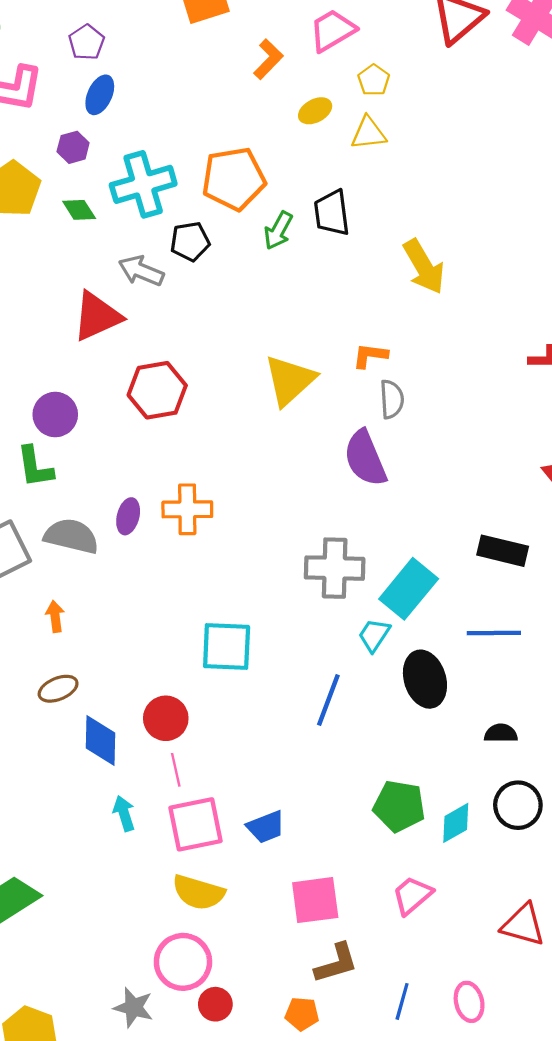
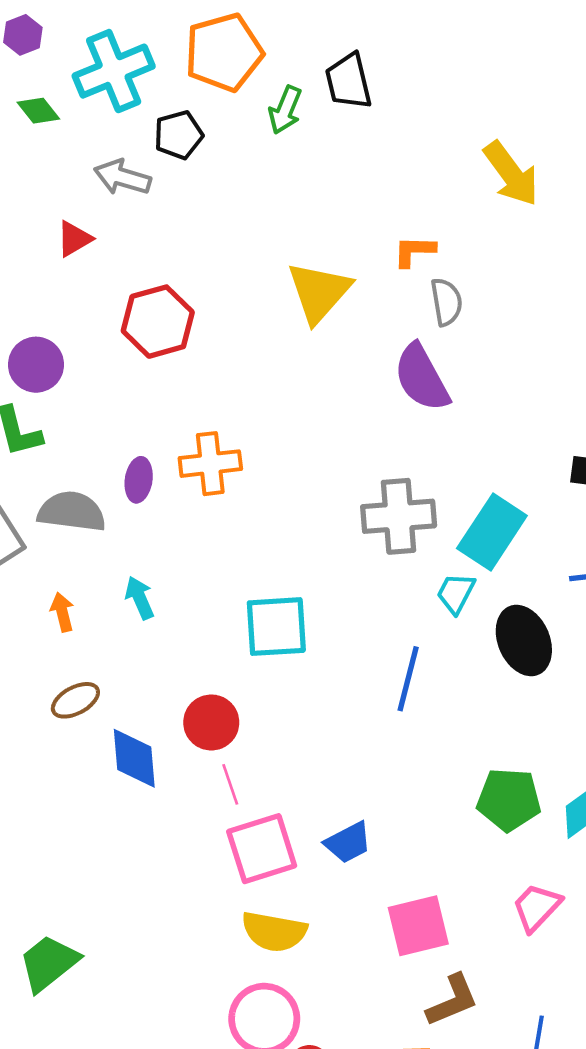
yellow arrow: (424, 267) -> (511, 174), moved
red triangle: (97, 316) -> (74, 239), size x0.6
cyan arrow: (124, 813) -> (140, 598), moved

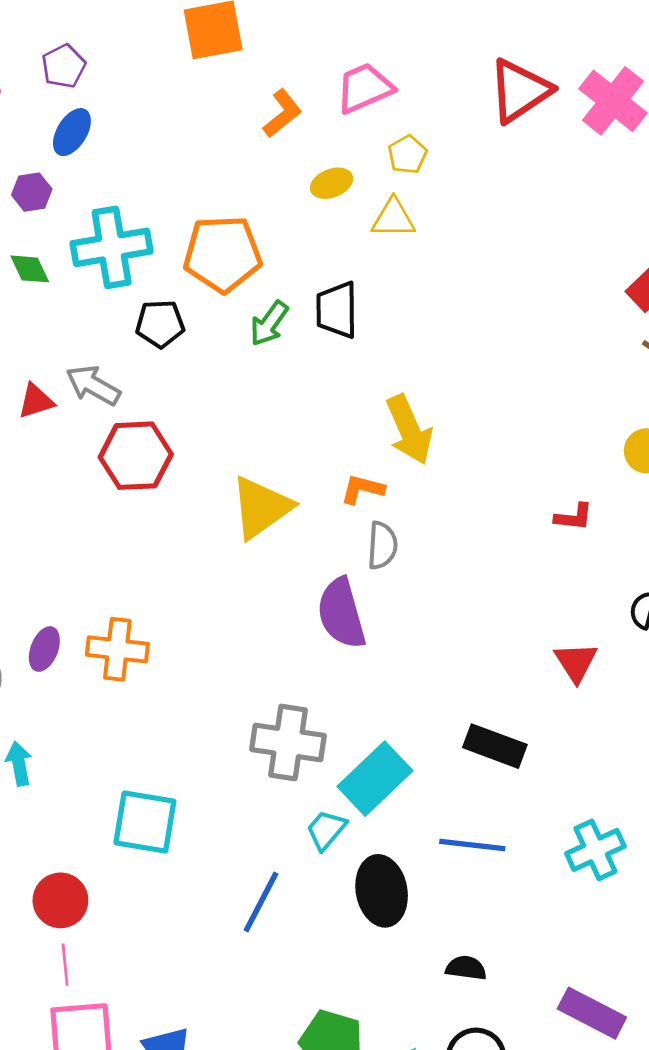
yellow arrow: (511, 174) -> (409, 430), moved
gray arrow: (122, 177) -> (93, 385), moved
red hexagon: (158, 322) -> (136, 456), moved

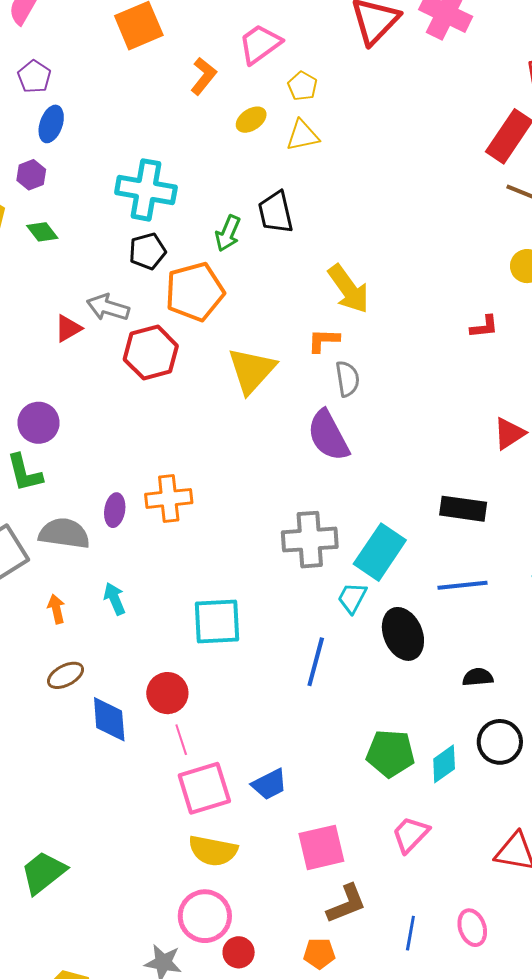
cyan cross: (112, 247) -> (146, 190), moved, turned 32
orange pentagon: (223, 254) -> (195, 292), moved
red triangle: (576, 662) -> (509, 433), turned 42

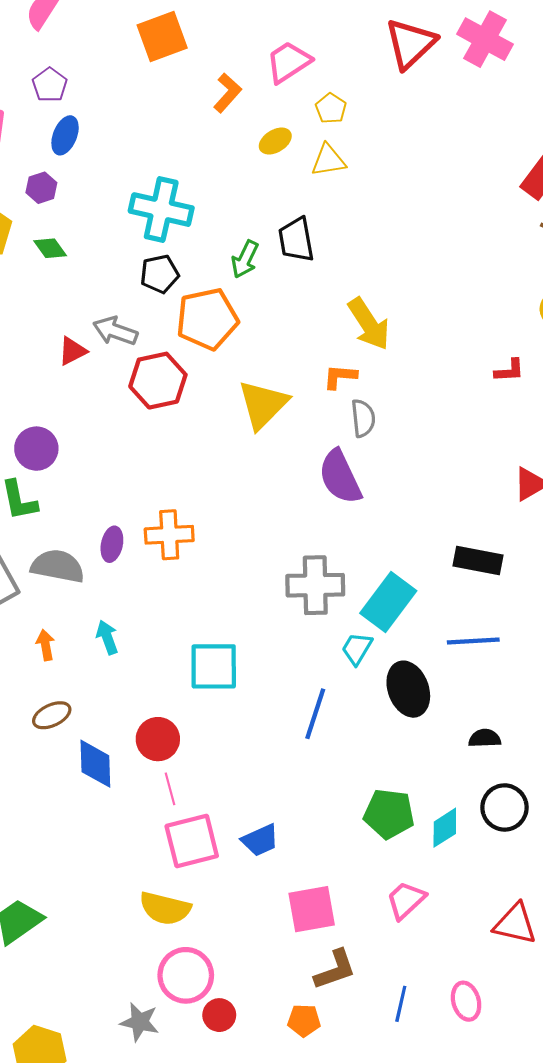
yellow semicircle: (213, 851) -> (165, 908), moved

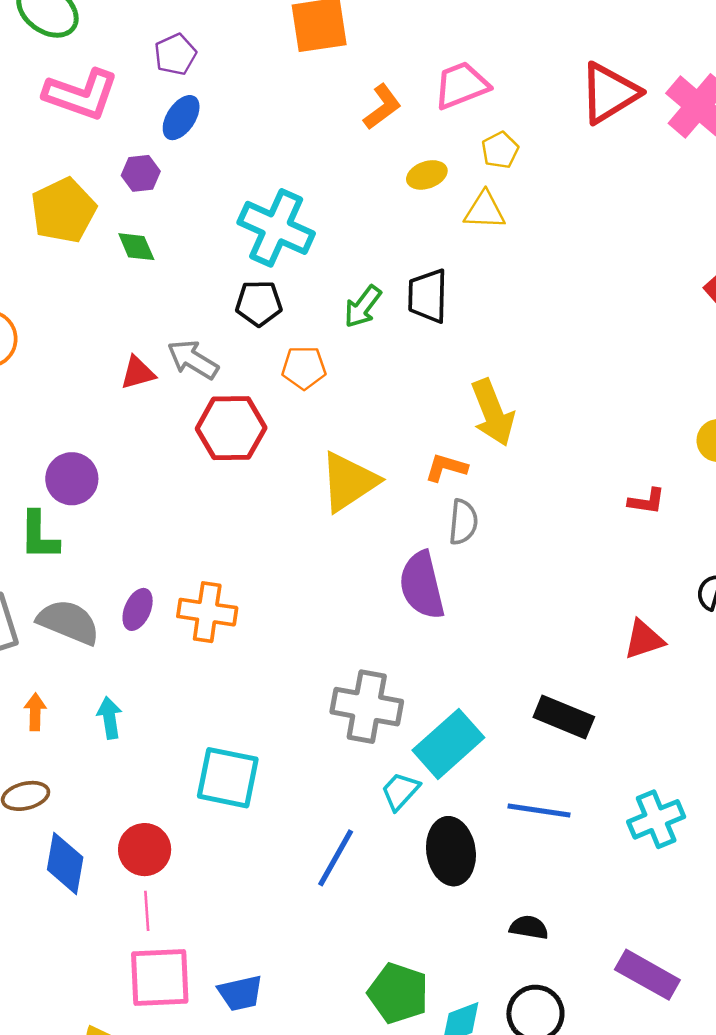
orange pentagon: (207, 319) -> (304, 368), size x0.6

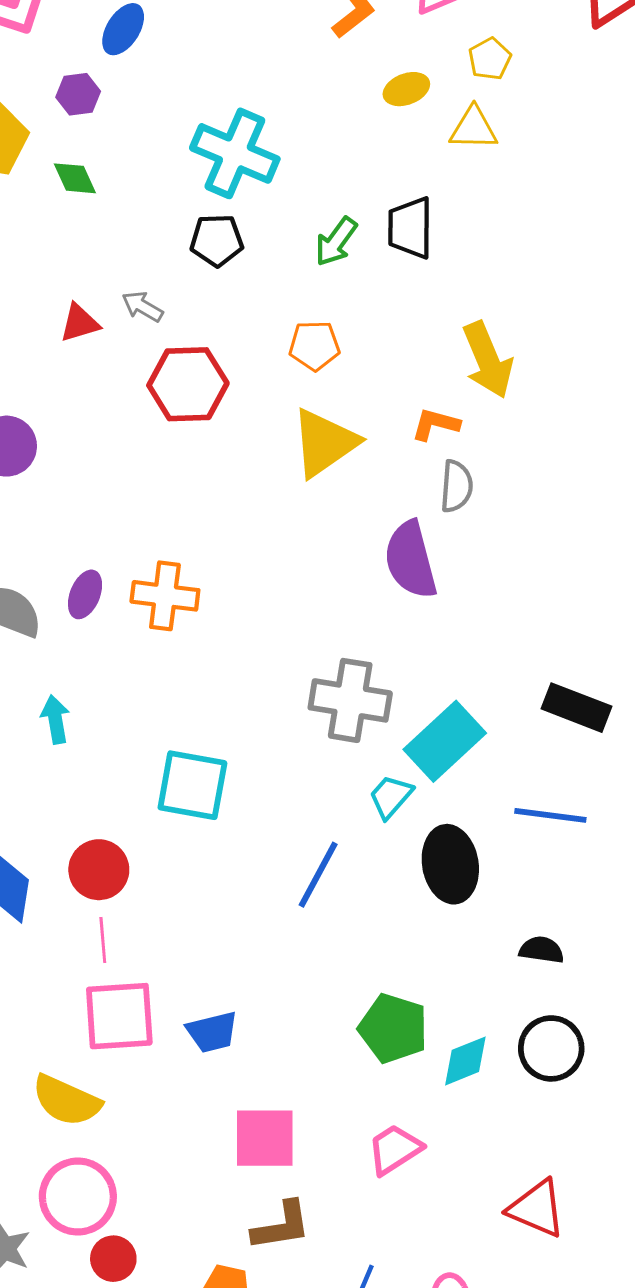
gray arrow: (193, 360) -> (143, 307), size x0.7
orange pentagon: (304, 368) -> (314, 346), moved

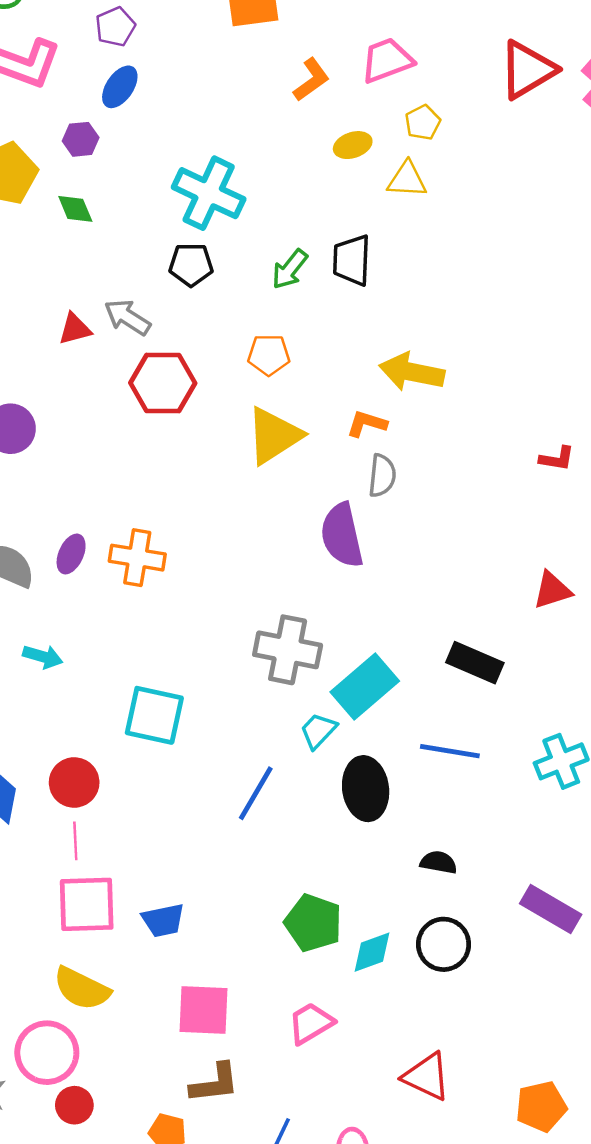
gray arrow: (143, 307) -> (127, 317), size x1.4
yellow arrow: (488, 360) -> (412, 372), turned 122
cyan arrow: (55, 719) -> (43, 657), turned 114
yellow semicircle: (66, 1101) -> (82, 989), moved

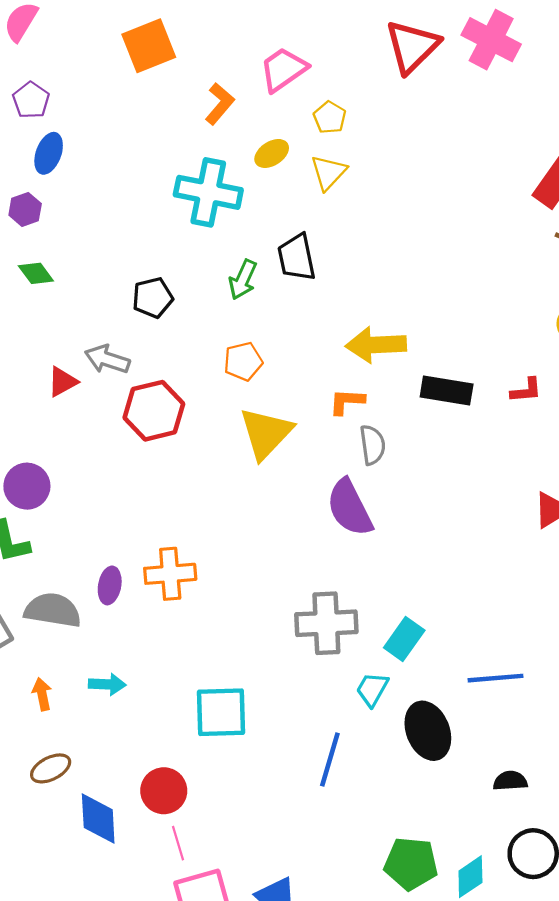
yellow triangle: (407, 180) -> (328, 172), turned -36
cyan cross: (209, 193) -> (208, 192), moved
black rectangle: (475, 663) -> (447, 390), moved
cyan rectangle: (365, 687) -> (404, 639), size x0.7

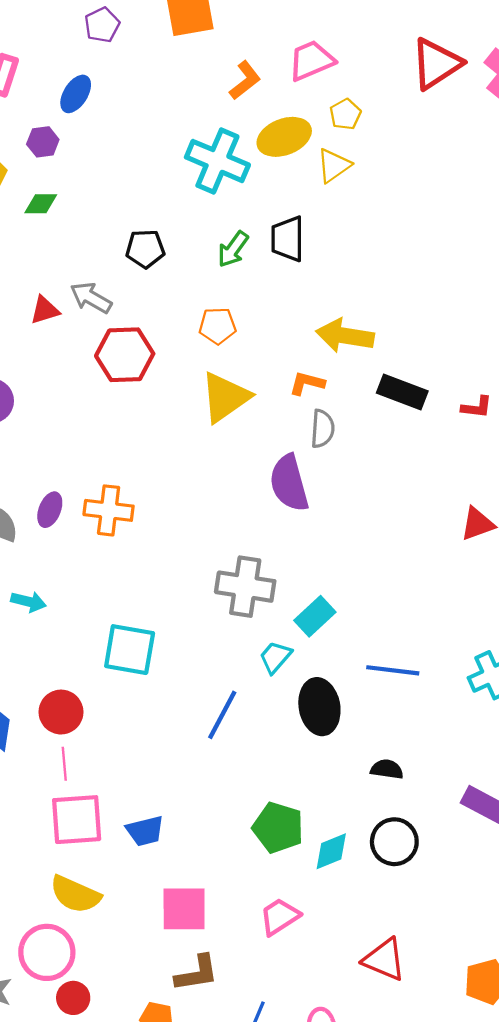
purple pentagon: (31, 100) -> (102, 25), moved
yellow ellipse: (272, 153) -> (284, 137), size x1.6
green diamond: (36, 273) -> (41, 204), turned -64

